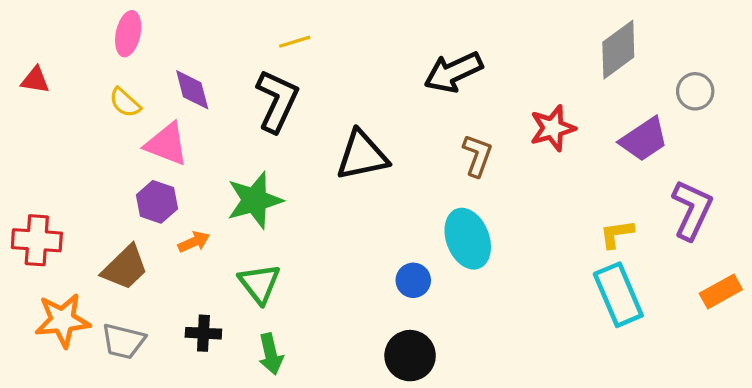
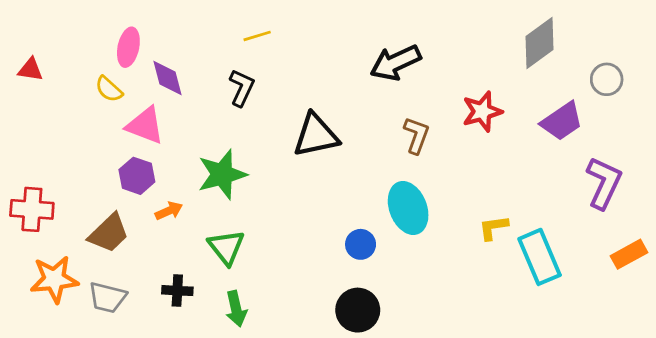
pink ellipse: (128, 34) -> (128, 47), moved
black L-shape: (277, 101) -> (242, 88), size x0.7
yellow L-shape: (617, 234) -> (493, 228), moved

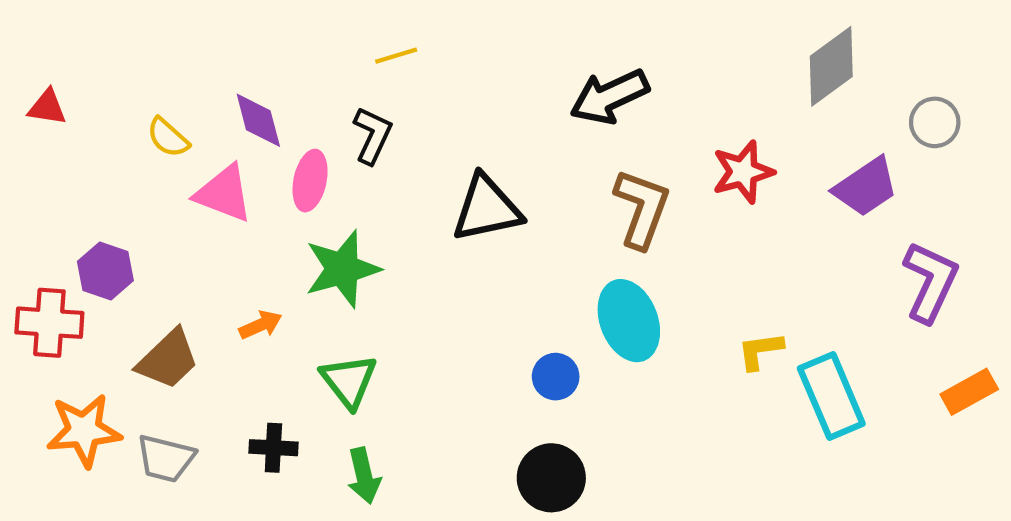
pink ellipse: (128, 47) -> (310, 181), moved
brown L-shape: (416, 135) -> (642, 209), size x1.4
purple hexagon: (137, 176) -> (105, 271), moved

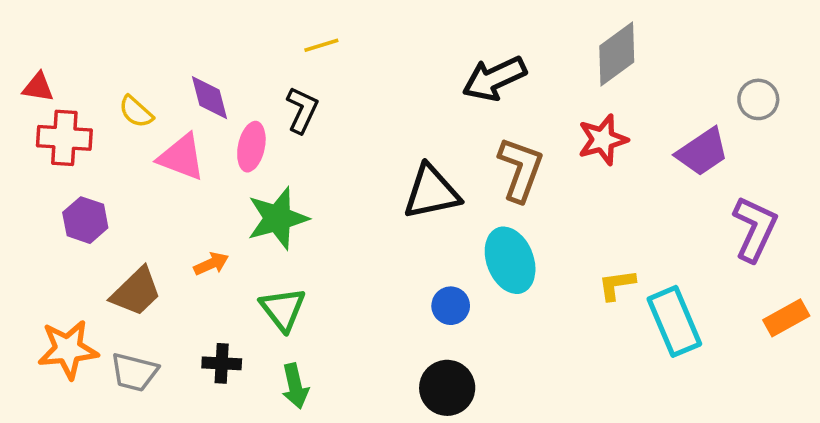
gray diamond: (831, 66) -> (617, 54), moved
black triangle: (487, 209) -> (431, 192), moved
red cross: (49, 323) -> (64, 138), moved

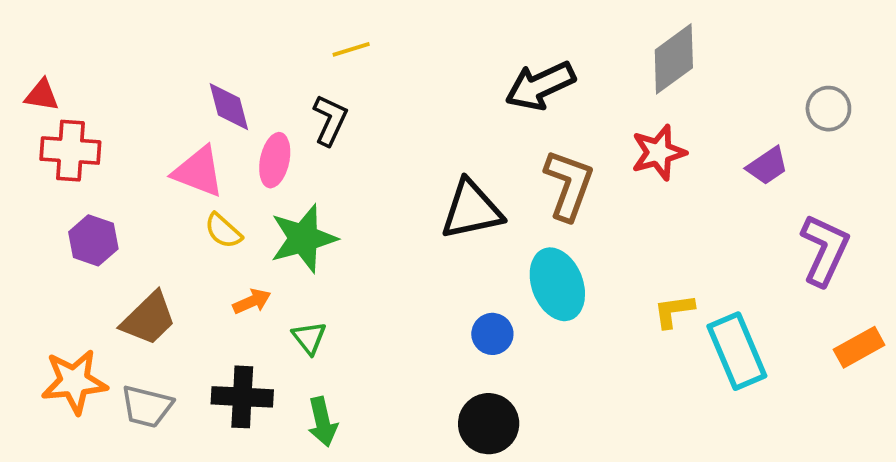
yellow semicircle: (136, 112) -> (223, 231), moved
purple trapezoid: (702, 152) -> (767, 166), size x0.7
orange arrow: (211, 264) -> (252, 301), moved
green triangle: (283, 309) -> (309, 338), size x0.7
black cross: (222, 363) -> (242, 397), size x1.4

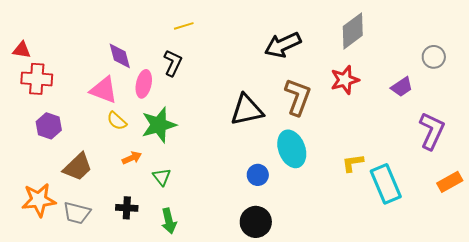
black cross: (242, 397) -> (127, 208), size x0.7

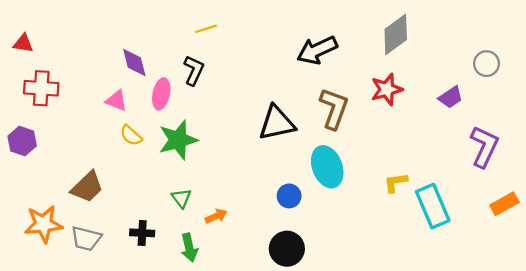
red triangle: (22, 50) -> (23, 43), moved
pink triangle: (104, 90) -> (116, 101), size x0.7
purple hexagon: (49, 126) -> (22, 141), moved
orange arrow: (132, 158) -> (216, 216), moved

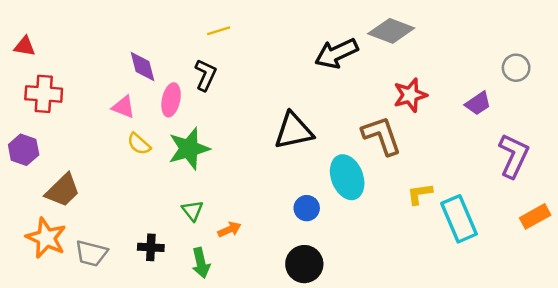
gray diamond: (396, 34) -> (391, 31), moved, turned 57
brown L-shape: (334, 108) -> (382, 136), moved, turned -39
brown trapezoid: (87, 187) -> (63, 190), moved
orange star: (43, 224) -> (46, 238), turned 30

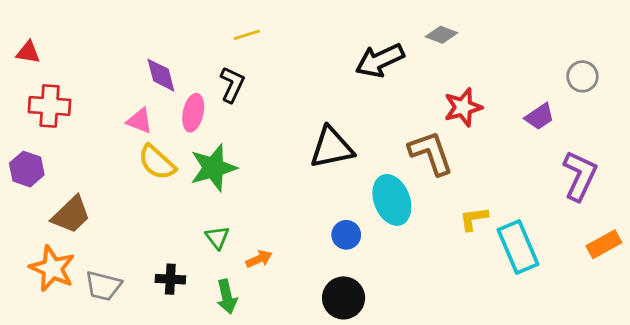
gray diamond: (391, 31) -> (442, 35), size x0.6
yellow semicircle: (139, 144) -> (157, 162), size x1.4

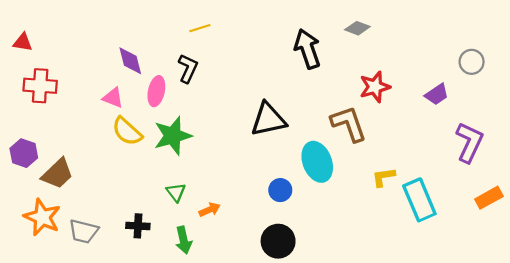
black arrow: (380, 60) -> (307, 49), turned 96
purple hexagon: (27, 169) -> (24, 153), moved

